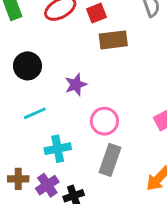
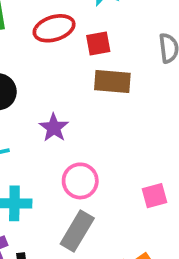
purple star: (76, 85) -> (54, 128), turned -30

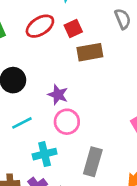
pink circle: (80, 181) -> (67, 122), moved

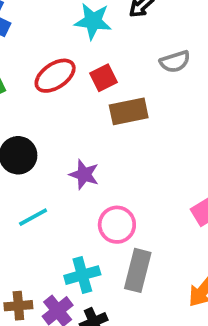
gray semicircle: (123, 19) -> (175, 62), turned 96
pink circle: (67, 122) -> (117, 225), moved
cyan cross: (45, 154) -> (82, 275), moved

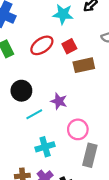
cyan line: (33, 217) -> (34, 114), moved
cyan cross: (82, 275) -> (45, 147), moved

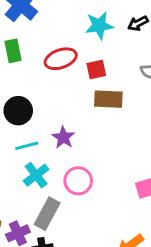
cyan star: (63, 14) -> (99, 26), turned -30
cyan cross: (45, 147) -> (36, 175), moved, turned -36
gray rectangle: (90, 155) -> (47, 214), moved

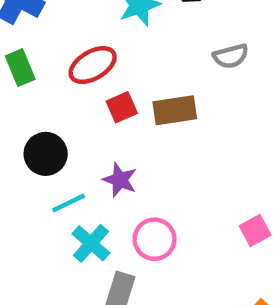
red square: (96, 69) -> (122, 107), moved

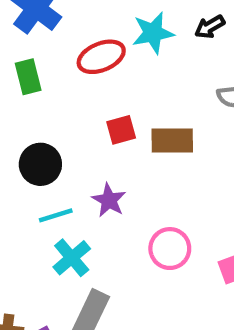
red ellipse: (93, 65) -> (101, 57), moved
pink circle: (155, 239) -> (170, 249), moved

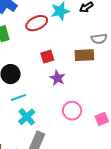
brown rectangle: (172, 141) -> (84, 55), moved
purple star: (109, 200) -> (57, 78), moved

